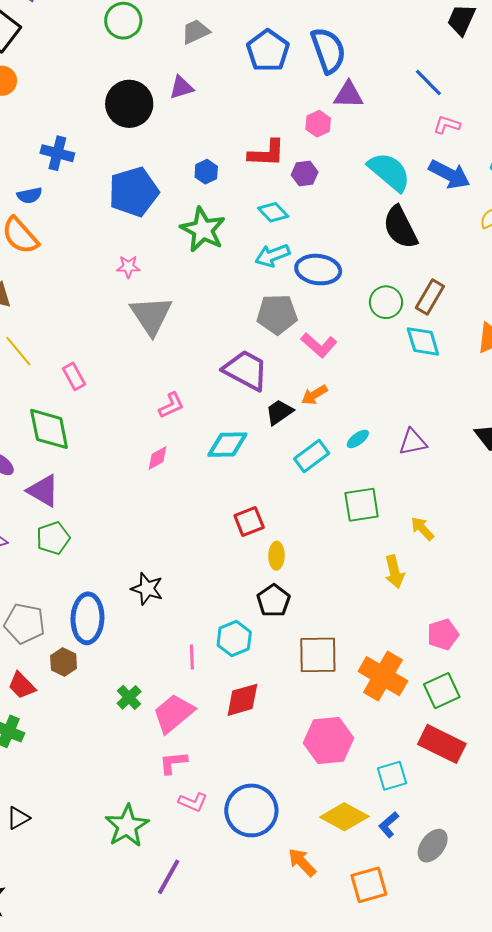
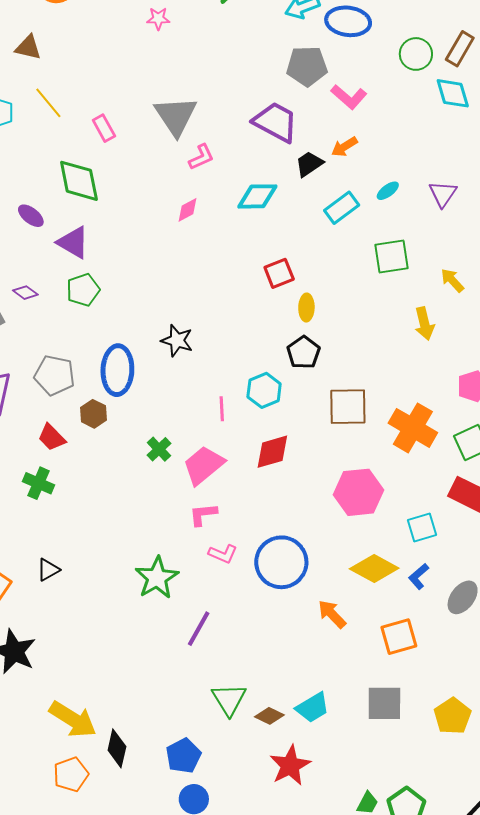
gray triangle: (151, 315) -> (176, 116), moved
purple triangle: (413, 442) -> (443, 194), turned -44

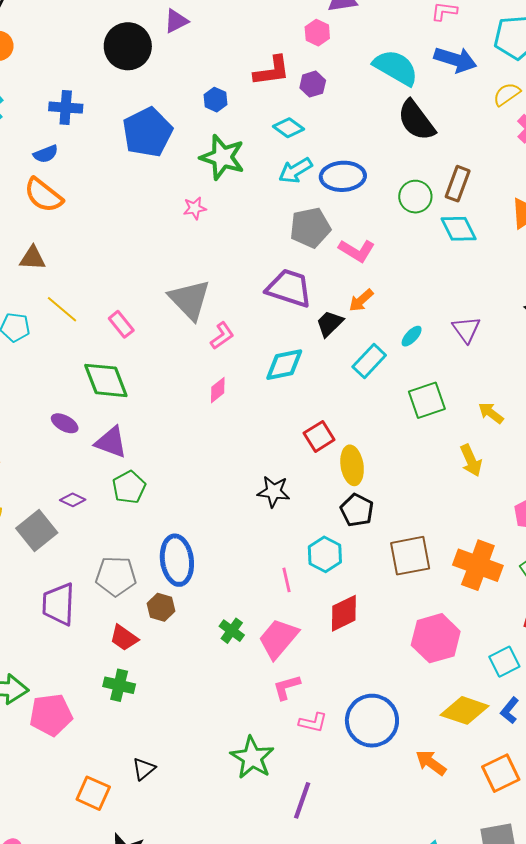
pink star: (158, 19) -> (195, 208), moved
yellow ellipse: (306, 308) -> (352, 465), size x1.4
black star: (177, 341) -> (274, 492), moved

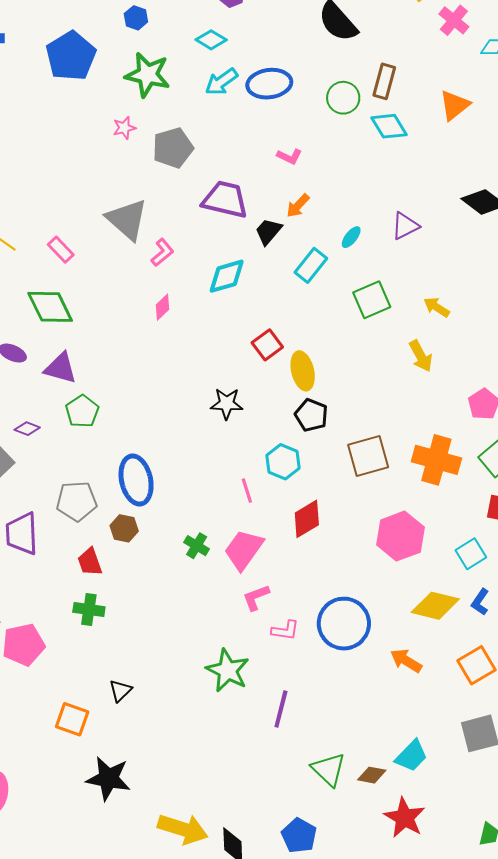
gray pentagon: (310, 228) -> (173, 148), moved
pink L-shape: (357, 251) -> (289, 156), size x0.7
purple triangle: (466, 329) -> (405, 226), turned 44
red trapezoid: (124, 638) -> (90, 562), turned 40

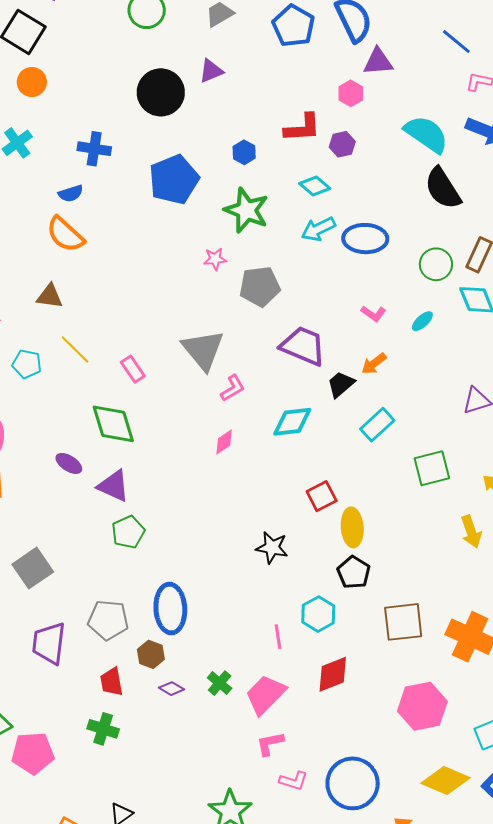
cyan ellipse: (351, 237) -> (422, 321), moved
purple diamond: (27, 429) -> (172, 689), moved

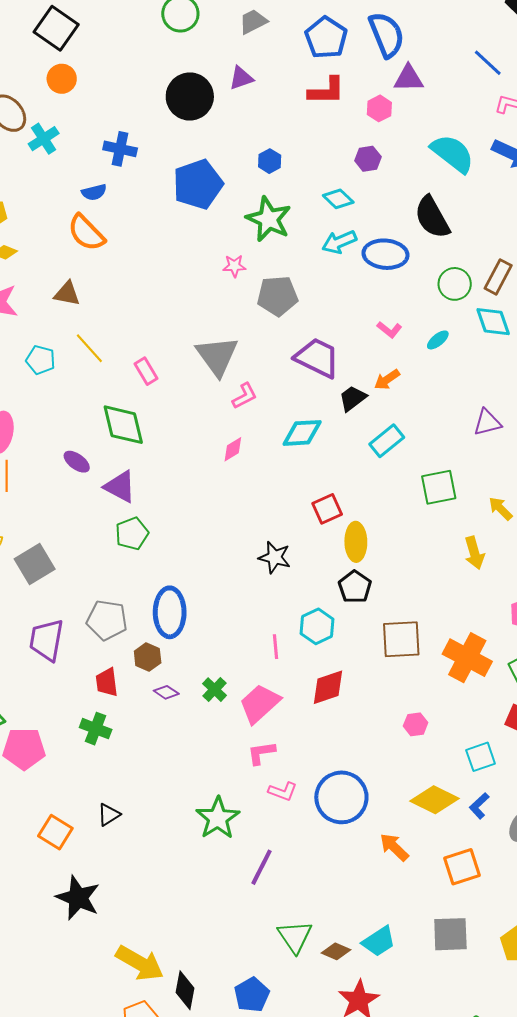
red L-shape: (302, 128) -> (326, 91), moved
black semicircle: (443, 188) -> (432, 217), moved
pink hexagon: (422, 706) -> (416, 724), size x0.5

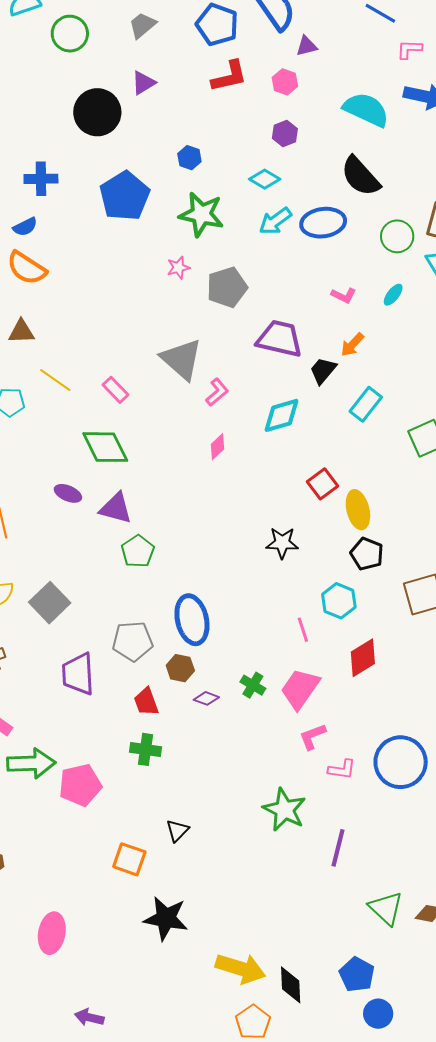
purple triangle: (409, 78) -> (307, 46), size x0.7

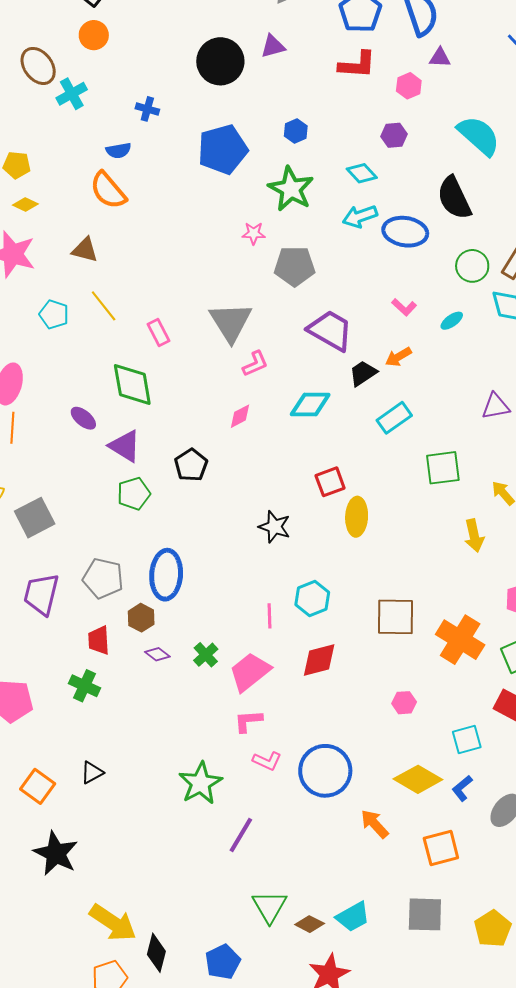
blue cross: (41, 179) -> (147, 109), size x0.7
black pentagon: (367, 554) -> (191, 465), moved

